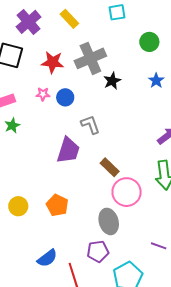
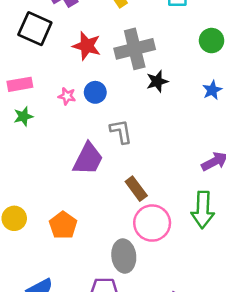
pink star: (43, 94) -> (67, 96), moved

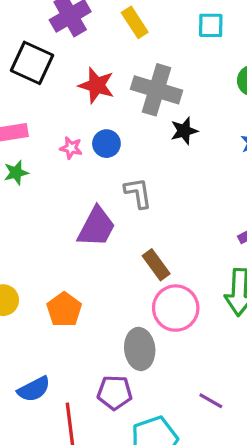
gray cross: (135, 49) -> (156, 90), turned 30

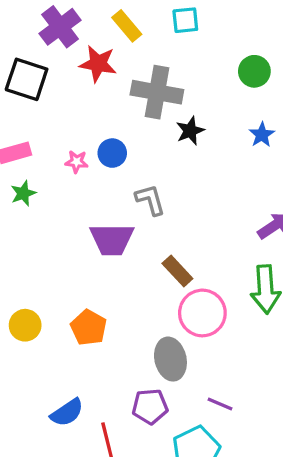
cyan square: (211, 25) -> (185, 20), moved
red star: (96, 85) -> (98, 64), moved
purple trapezoid: (96, 227) -> (112, 239), turned 69
purple line: (211, 401) -> (220, 404), moved

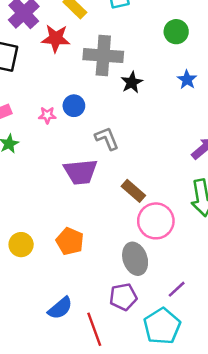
purple line: (220, 404) -> (177, 289), turned -60

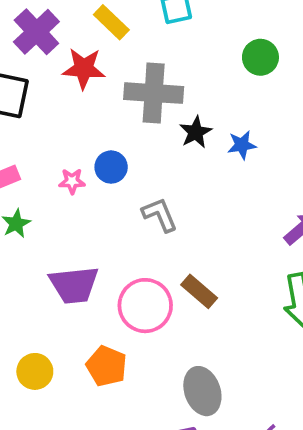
blue star: (187, 80) -> (242, 145), moved, turned 30
purple trapezoid: (81, 172) -> (74, 285), moved
pink circle: (156, 221) -> (145, 306), moved

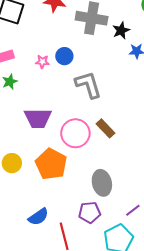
black star: (196, 132) -> (121, 30), moved
gray L-shape: (160, 215) -> (88, 85), size x1.4
orange pentagon: (107, 366) -> (51, 164), size x1.4

